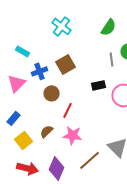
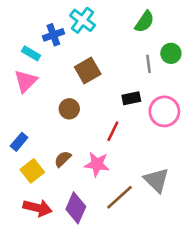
blue cross: (40, 71) -> (53, 35), moved
pink triangle: (17, 83) -> (26, 81), moved
red line: (68, 110) -> (113, 131), moved

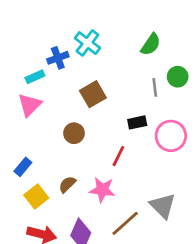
cyan rectangle: (31, 53) -> (35, 77), turned -54

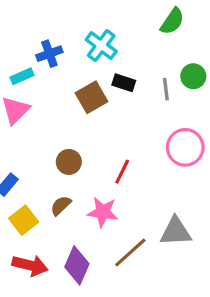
cyan cross: (87, 43) -> (101, 46), moved
green semicircle: (151, 44) -> (172, 21), moved
black rectangle: (137, 122) -> (124, 83), moved, turned 30
brown circle: (74, 133) -> (69, 162), moved
gray triangle: (163, 206) -> (176, 231), turned -48

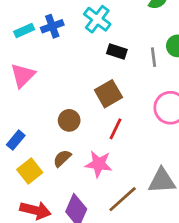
cyan rectangle: (22, 76) -> (24, 30), moved
brown square: (91, 97) -> (108, 94), moved

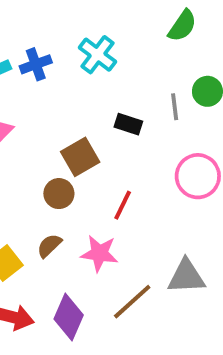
black rectangle: (117, 52) -> (128, 124), moved
brown square: (108, 94) -> (80, 157), moved

